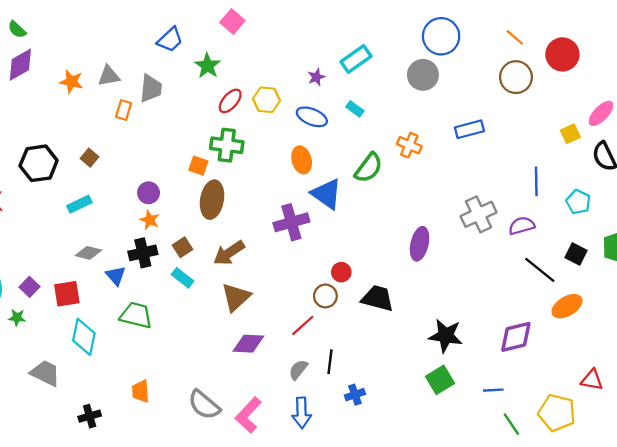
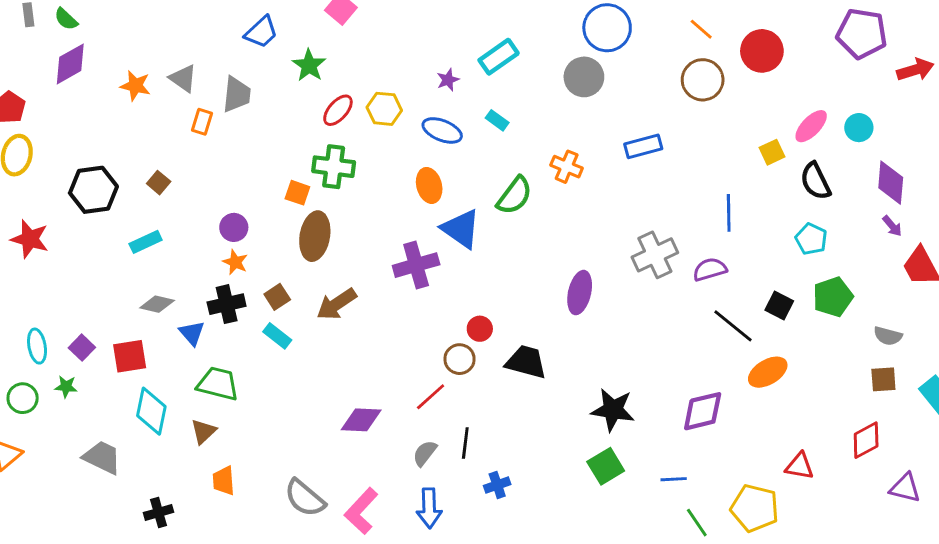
gray triangle: (109, 76) -> (183, 78), turned 45
cyan pentagon: (578, 202) -> (811, 239), moved
brown triangle: (236, 297) -> (203, 431), moved, size x0.7

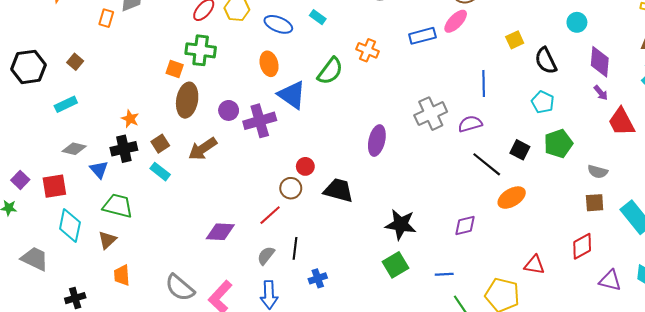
pink ellipse: (811, 126) -> (456, 21), moved
purple circle: (234, 227) -> (229, 110), moved
purple diamond: (703, 411) -> (465, 226), size x0.7

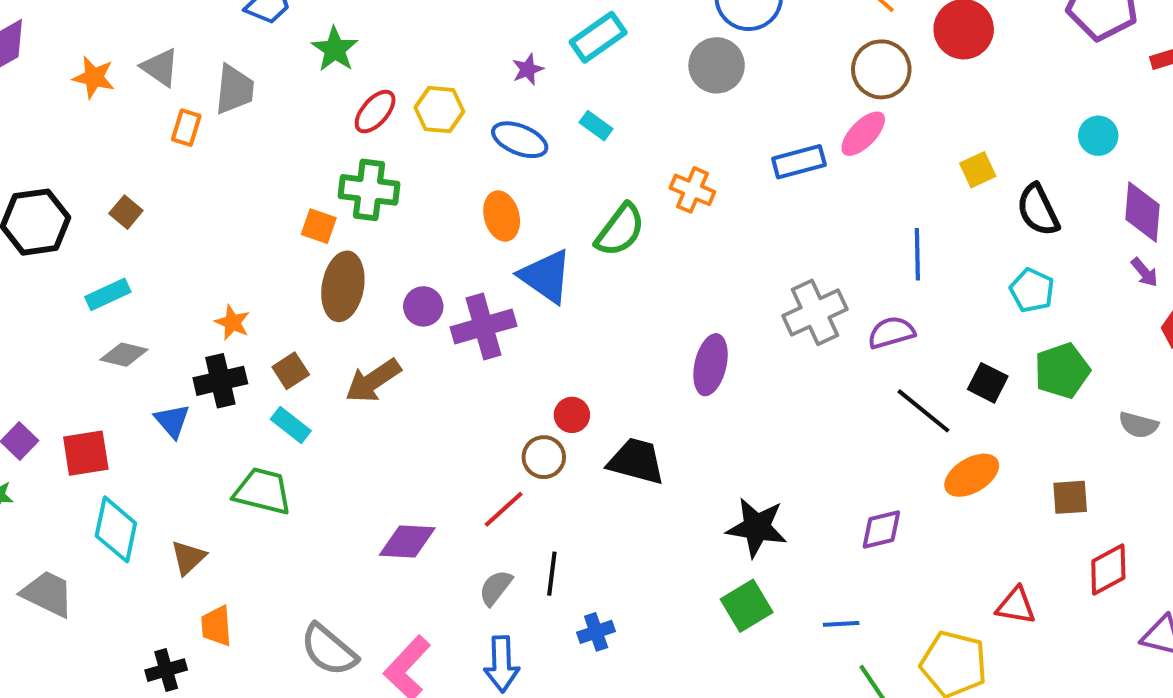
gray diamond: (74, 149) -> (124, 355), moved
brown square: (595, 203) -> (1070, 497), moved
green trapezoid: (118, 206) -> (263, 491), moved
black cross: (75, 298) -> (166, 670), moved

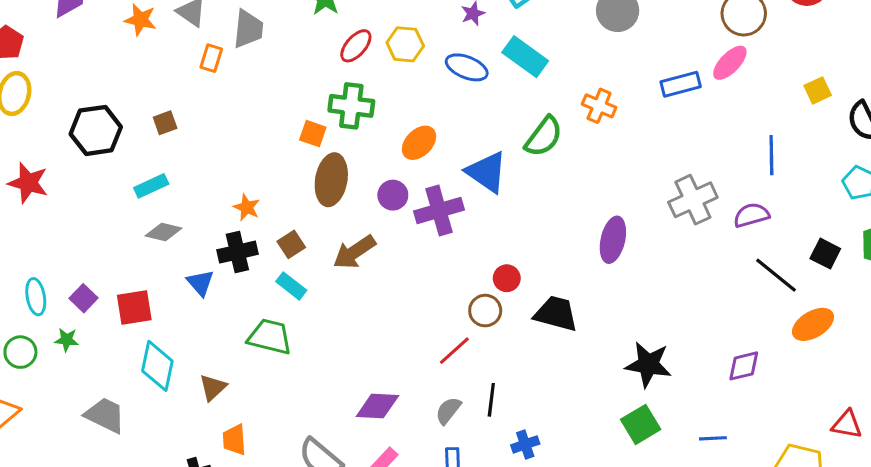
cyan rectangle: (596, 126) -> (525, 57), size x1.8
brown square: (126, 212) -> (165, 123), turned 30
orange ellipse: (502, 216) -> (419, 143), moved, turned 60
purple diamond: (407, 541) -> (377, 406), moved

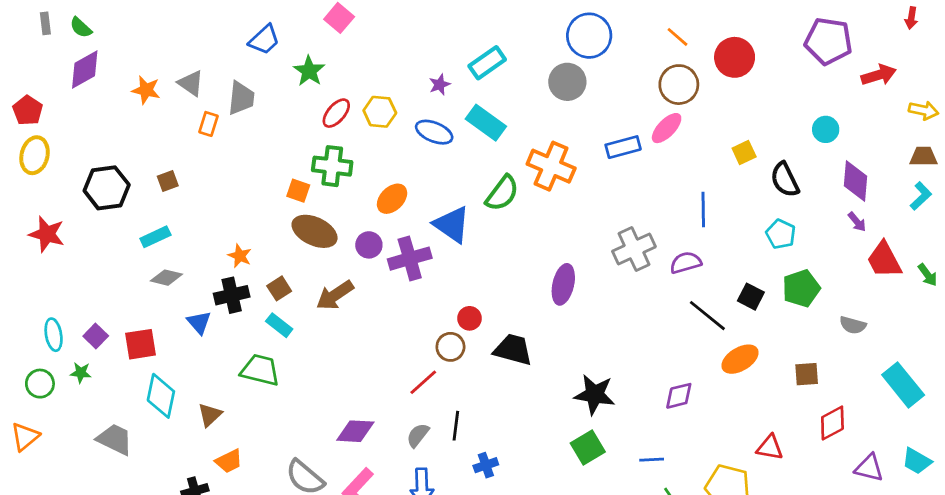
orange cross: (599, 106) -> (551, 166), size x1.6
brown ellipse: (331, 180) -> (315, 231), turned -75
orange trapezoid: (234, 440) -> (229, 461), turned -112

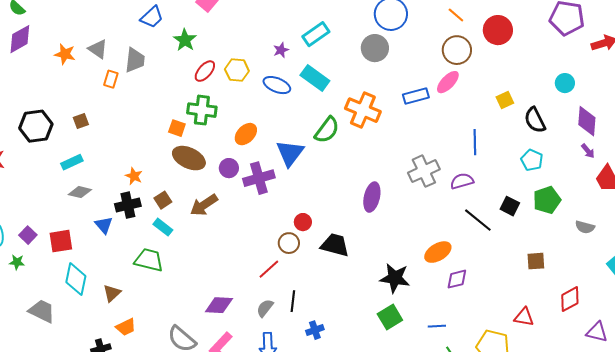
blue triangle: (452, 225) -> (290, 153), turned 32
orange ellipse: (740, 359) -> (438, 252), moved
brown square: (807, 374) -> (536, 261), moved

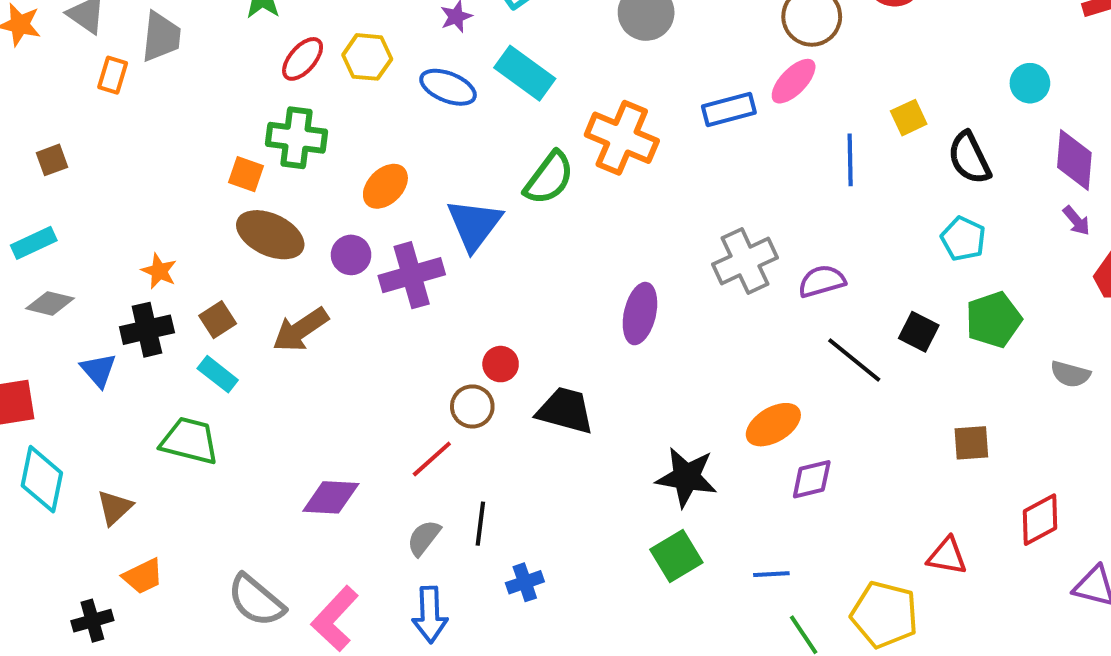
blue line: (475, 142) -> (850, 160), moved
purple diamond: (219, 305) -> (331, 497), moved

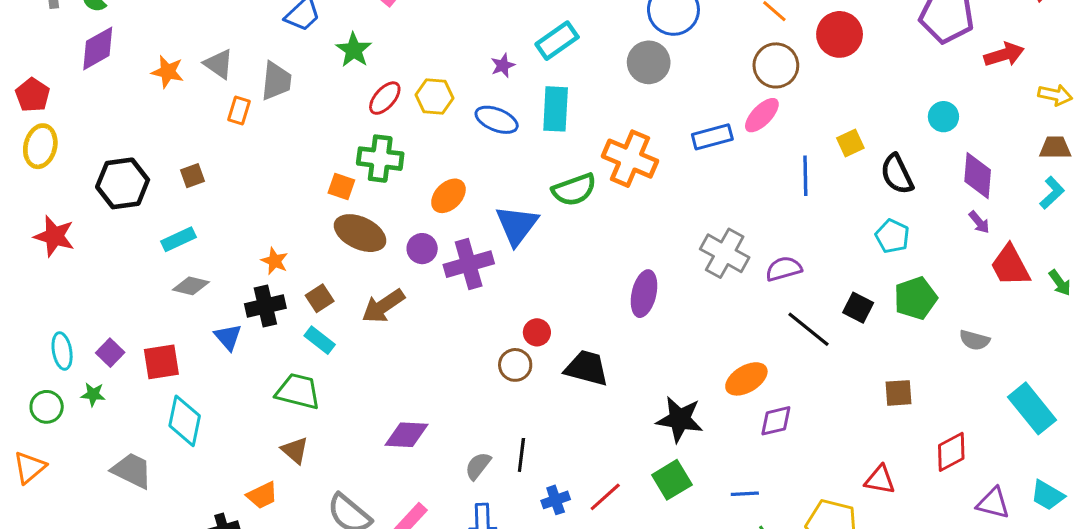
cyan rectangle: (525, 73) -> (556, 109), turned 57
green semicircle: (549, 178) -> (574, 190), turned 33
gray cross: (745, 261) -> (725, 253), turned -36
red line: (432, 459) -> (605, 497), moved
brown triangle: (115, 508) -> (295, 450), moved, turned -36

